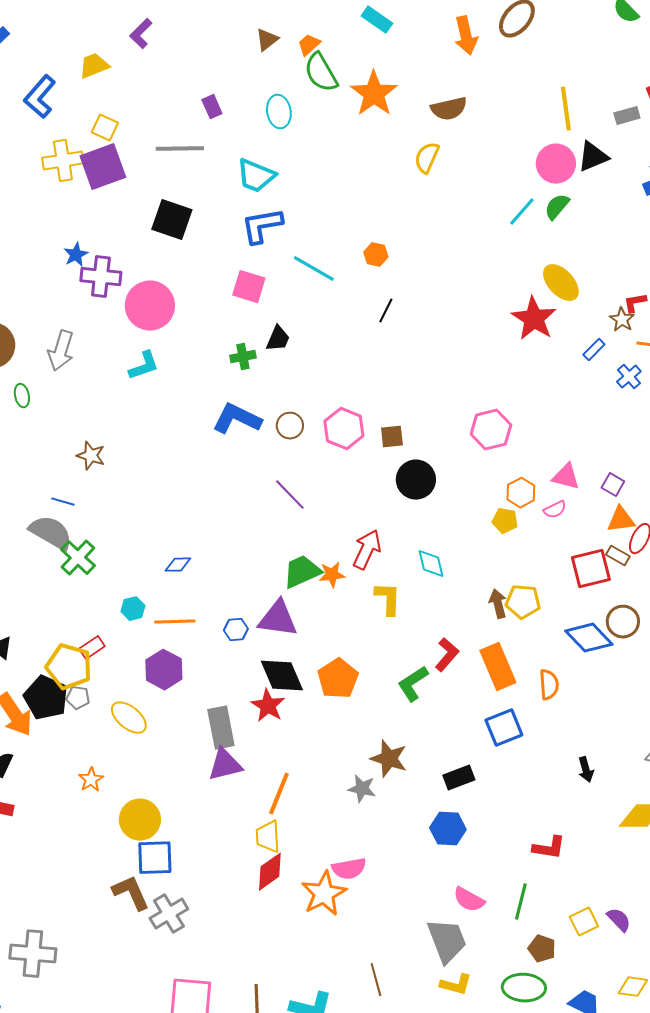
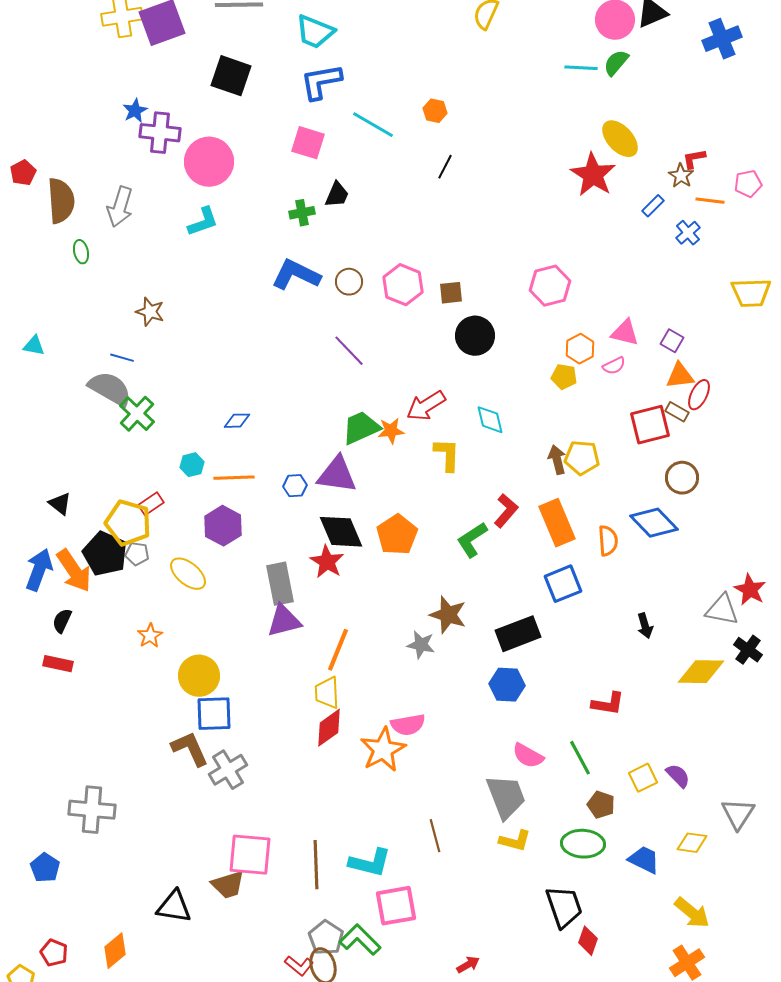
cyan line: (522, 212) -> (581, 68), turned 52
red arrow: (367, 550) -> (426, 406), turned -147
blue diamond: (589, 638) -> (654, 523), moved
black rectangle: (459, 778) -> (518, 634), size x1.4
green line: (521, 902) -> (580, 758), turned -42

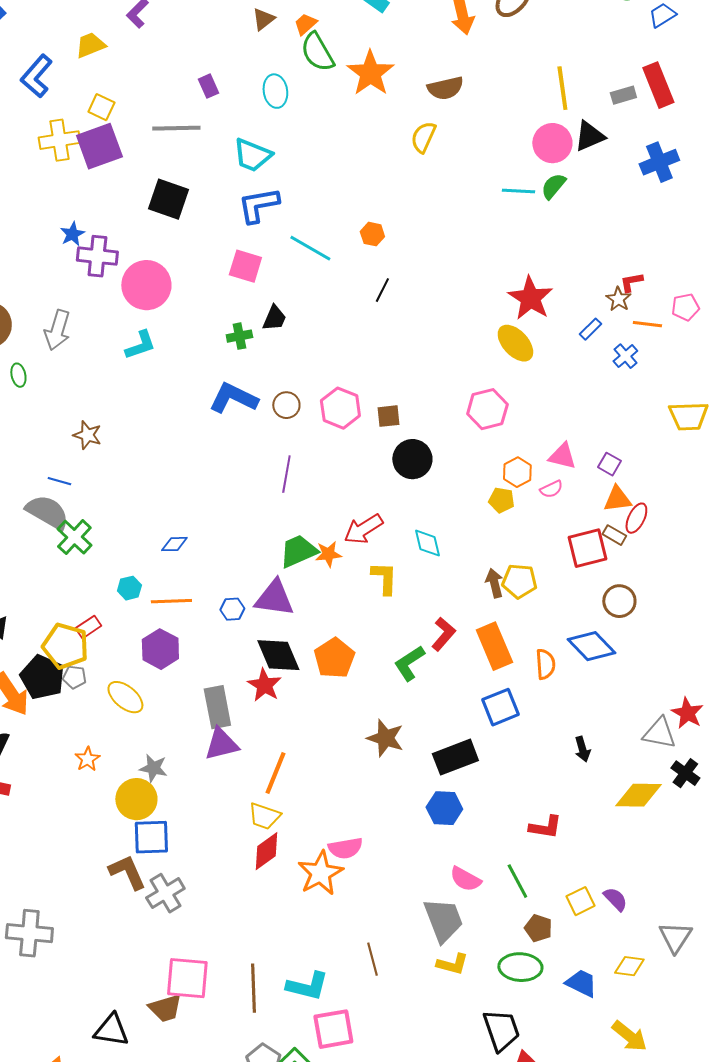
yellow ellipse: (620, 139) -> (515, 343), moved
purple line: (349, 351) -> (286, 474), turned 54
gray star: (421, 645) -> (153, 768), moved
yellow trapezoid: (327, 693) -> (264, 816), turned -68

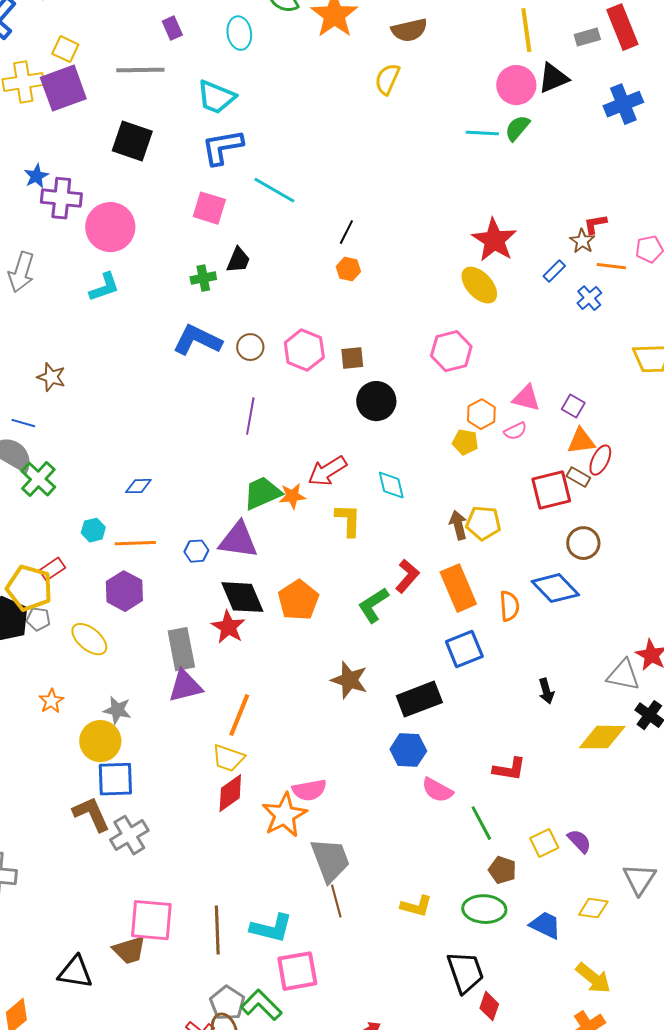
orange hexagon: (372, 234) -> (348, 269), moved
pink semicircle: (465, 879) -> (437, 790), moved
gray trapezoid: (443, 920) -> (330, 860), moved

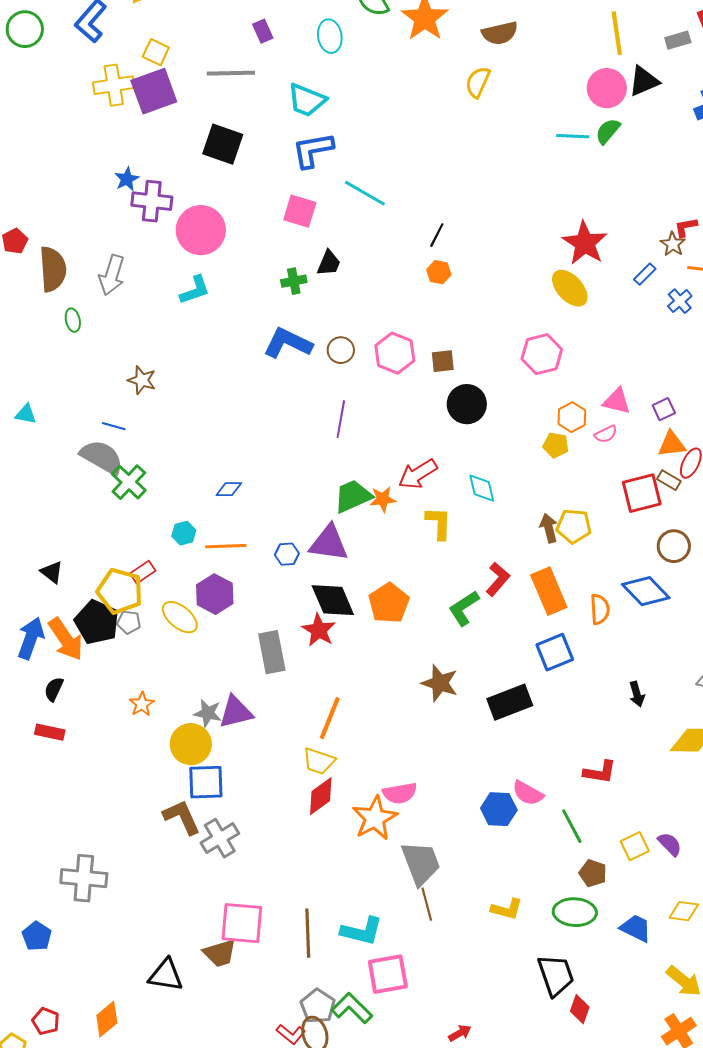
purple square: (573, 406) -> (664, 409), turned 35
yellow ellipse: (89, 639) -> (180, 617), moved
purple triangle: (185, 686) -> (236, 712), moved
blue hexagon: (408, 750) -> (499, 809), moved

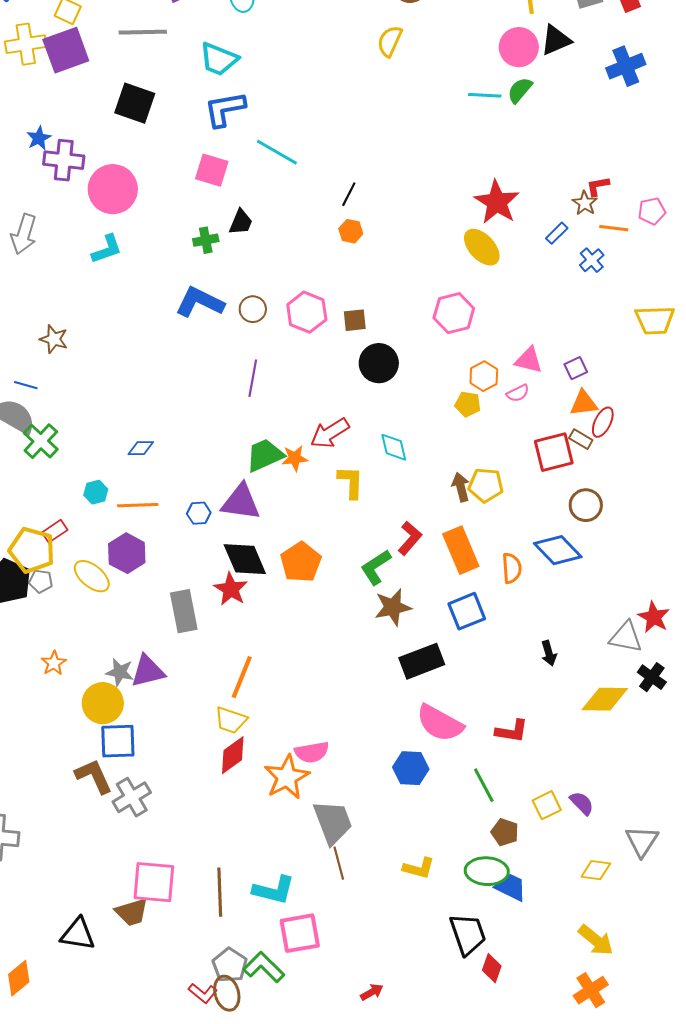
brown star: (440, 683) -> (393, 607), moved, turned -30
pink semicircle: (528, 793) -> (440, 723), moved, size x1.5
blue trapezoid: (636, 928) -> (511, 887), moved

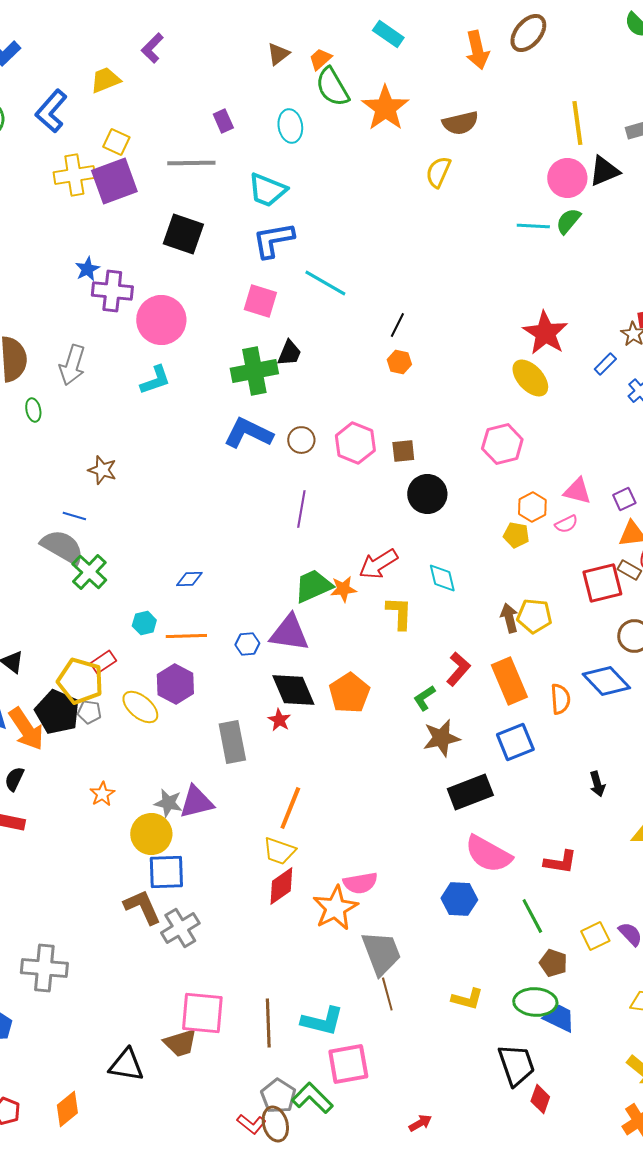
green cross: (206, 240) -> (254, 371), size x1.8
green L-shape: (376, 567) -> (424, 698), size x0.7
red star: (231, 589) -> (279, 720), size x0.7

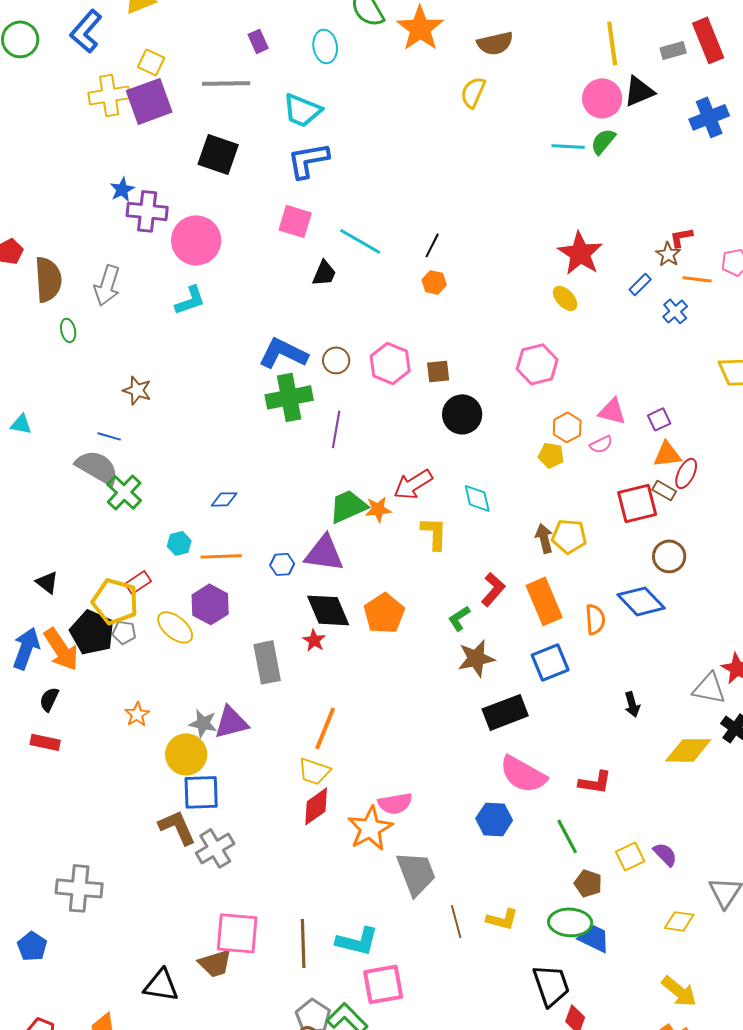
cyan line: (325, 283) -> (360, 241), moved
green cross: (254, 371) -> (289, 397), moved
yellow ellipse: (530, 378) -> (565, 298), size x0.7
brown line: (387, 994) -> (456, 921), moved

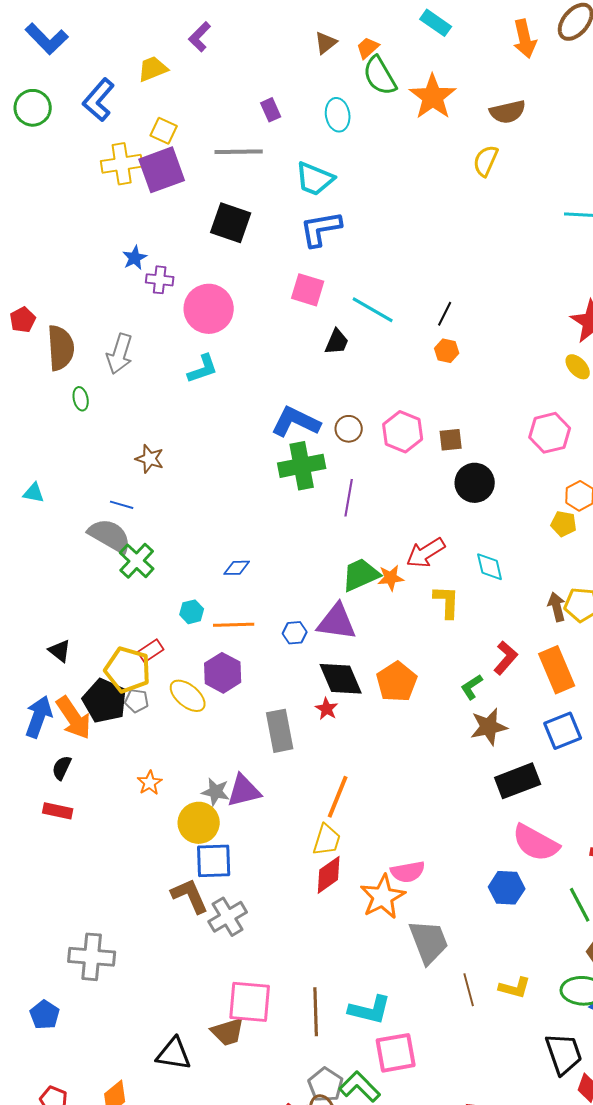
purple cross: (147, 211) -> (160, 280), size x0.7
yellow trapezoid: (314, 771) -> (327, 840), turned -92

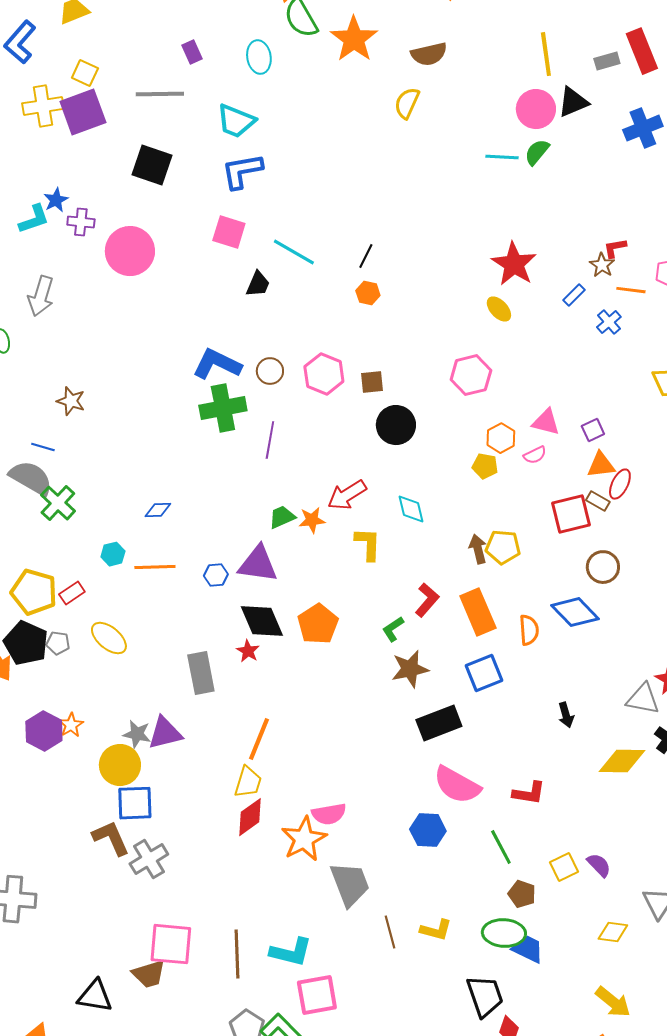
cyan L-shape: (203, 369) -> (34, 219), moved
green trapezoid: (361, 575) -> (282, 517), size x0.7
yellow pentagon: (128, 670) -> (34, 592), moved
purple hexagon: (223, 673) -> (44, 731), moved

